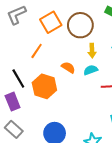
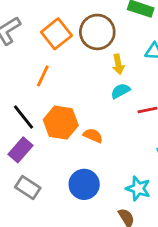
orange semicircle: (68, 67) -> (93, 136), moved
purple rectangle: (13, 102) -> (21, 150), turned 72

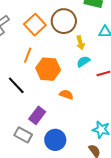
orange hexagon: (61, 123) -> (48, 69), moved
purple rectangle: (21, 150) -> (37, 115), moved
blue circle: (84, 184) -> (55, 140), moved

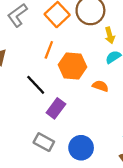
orange semicircle: (66, 95) -> (100, 86), moved
purple rectangle: (37, 115) -> (56, 108), moved

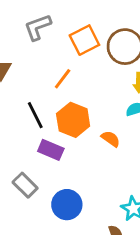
orange hexagon: (72, 66) -> (73, 120), moved
purple rectangle: (56, 108) -> (51, 150), turned 60

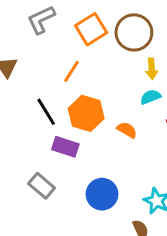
blue circle: (67, 205) -> (102, 194), moved

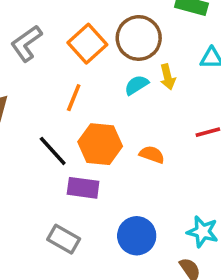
cyan semicircle: (151, 97) -> (136, 85), moved

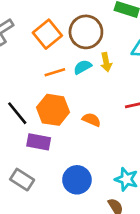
orange line: (74, 98) -> (55, 72), moved, turned 48

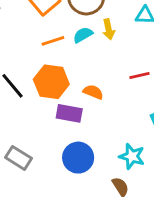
purple rectangle: (39, 142) -> (69, 113), moved

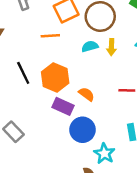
orange line: (53, 41) -> (50, 36), moved
blue circle: (78, 158) -> (82, 130), moved

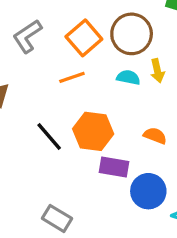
cyan semicircle: (90, 46) -> (128, 77), turned 42
orange semicircle: (86, 94) -> (155, 136), moved

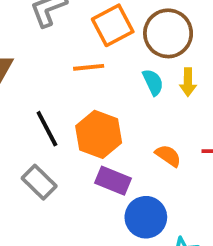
cyan semicircle: (128, 77) -> (153, 82), turned 40
gray rectangle: (57, 218) -> (39, 182), moved

